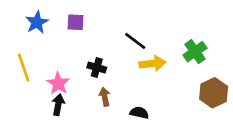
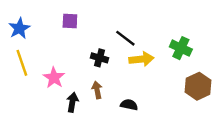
blue star: (37, 22) -> (19, 28), moved
green cross: (195, 52) -> (181, 48), turned -30
black cross: (97, 68) -> (99, 58), moved
black arrow: (58, 105) -> (72, 102), moved

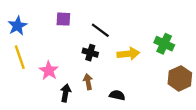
black line: (125, 38) -> (100, 30), moved

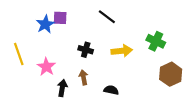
blue star: (17, 26) -> (45, 24), moved
black line: (100, 30) -> (107, 17), moved

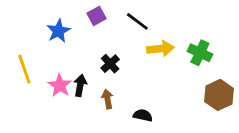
purple square: (60, 18) -> (96, 16), moved, turned -32
black cross: (86, 50) -> (110, 64), turned 32
yellow arrow: (122, 51) -> (160, 49), moved
black arrow: (62, 88) -> (80, 85), moved

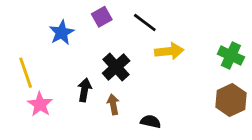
green cross: (200, 53) -> (231, 55), moved
black cross: (110, 64) -> (116, 67), size x1.4
pink star: (60, 85) -> (40, 104), moved

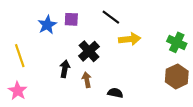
purple square: (102, 17) -> (71, 19), moved, turned 32
pink star: (40, 104) -> (18, 91), moved

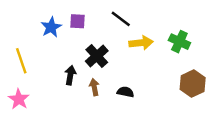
green cross: (177, 42) -> (179, 42), moved
black semicircle: (115, 93) -> (125, 92), moved

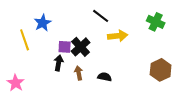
purple square: (78, 21) -> (65, 47), moved
green cross: (179, 42) -> (156, 22), moved
yellow line: (21, 61) -> (25, 40), moved

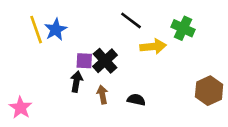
green cross: (156, 22) -> (183, 28), moved
yellow line: (25, 40) -> (36, 30), moved

